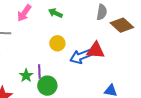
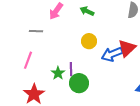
red triangle: (96, 50) -> (127, 48), turned -48

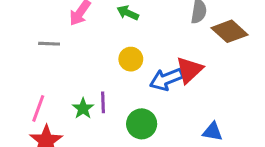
pink line: (28, 60) -> (38, 108), moved
green circle: (79, 83) -> (142, 124), moved

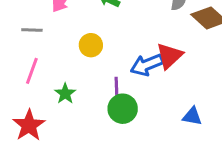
yellow circle: (131, 59) -> (91, 45), moved
purple line: (103, 102) -> (117, 88), moved
pink line: (38, 108) -> (32, 71), moved

